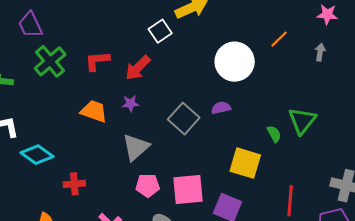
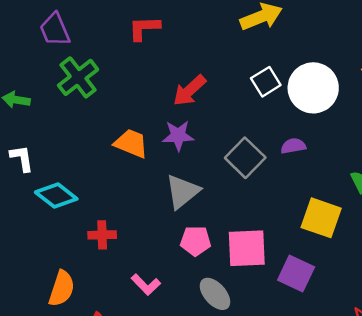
white square: (160, 31) -> (266, 82), moved
red L-shape: (97, 61) -> (144, 28), moved
purple star: (130, 104) -> (178, 136), size x1.4

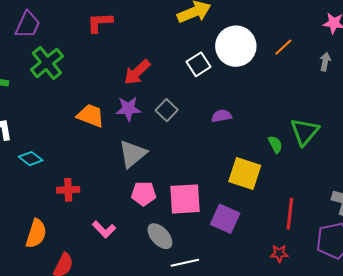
purple trapezoid: (55, 30) -> (28, 25), turned -132
white circle: (313, 88) -> (236, 46), moved
gray square: (245, 158) -> (167, 110), moved, size x0.7
cyan diamond: (56, 196) -> (31, 159), size x0.7

